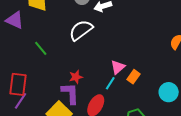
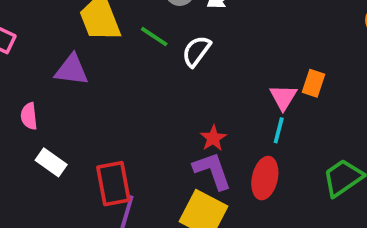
white semicircle: (81, 30) -> (196, 51), size x0.7
green line: (41, 48) -> (154, 37), moved
orange rectangle: (133, 77) -> (314, 83), moved

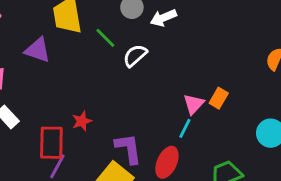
red star: (213, 138) -> (82, 121), moved

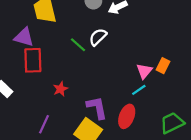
green line: (105, 38) -> (78, 45), moved
cyan line: (185, 128) -> (139, 90), turned 32
red rectangle: (51, 143) -> (33, 60), moved

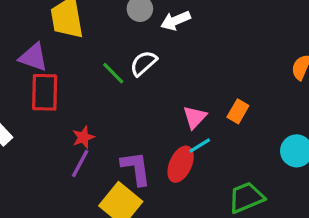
pink triangle: (144, 71) -> (195, 117), moved
red ellipse: (127, 116) -> (181, 164), moved
purple line: (44, 124) -> (80, 163), moved

